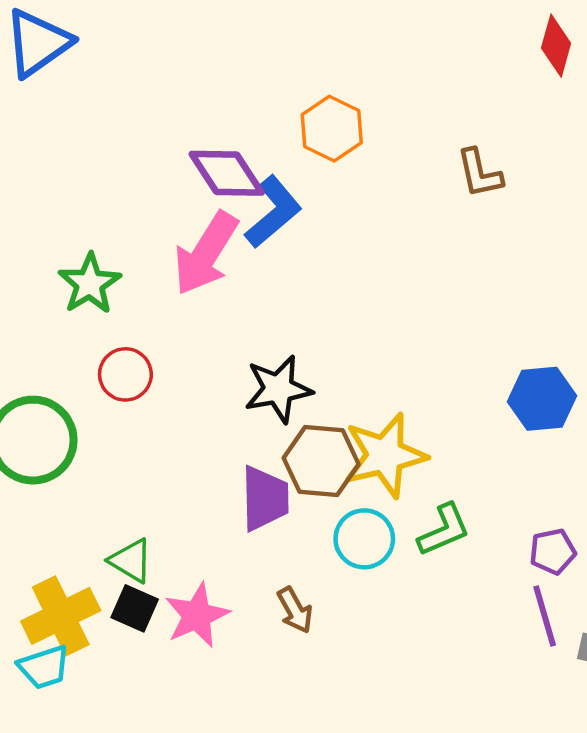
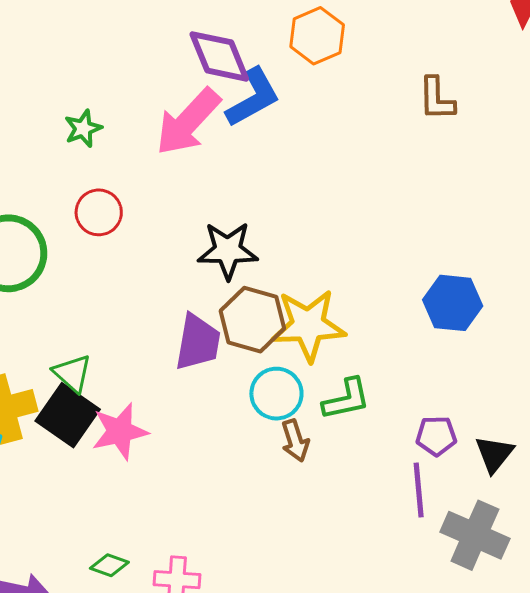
green star: (90, 284) -> (83, 128), size x0.7
black square: (135, 608) -> (68, 415), size x1.5
brown arrow: (295, 610) -> (295, 441), moved

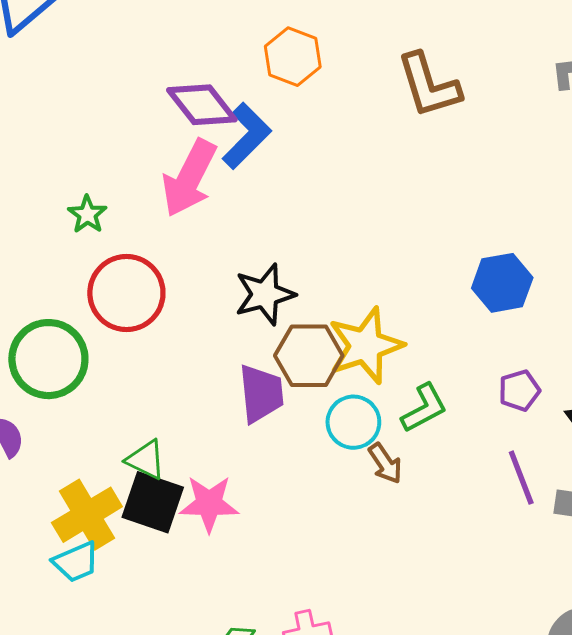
brown L-shape: (437, 99) -> (429, 85), size x1.5
red circle: (99, 212) -> (126, 293), size x1.6
pink star: (120, 431) -> (209, 504), turned 30
purple pentagon: (436, 436) -> (519, 391), moved

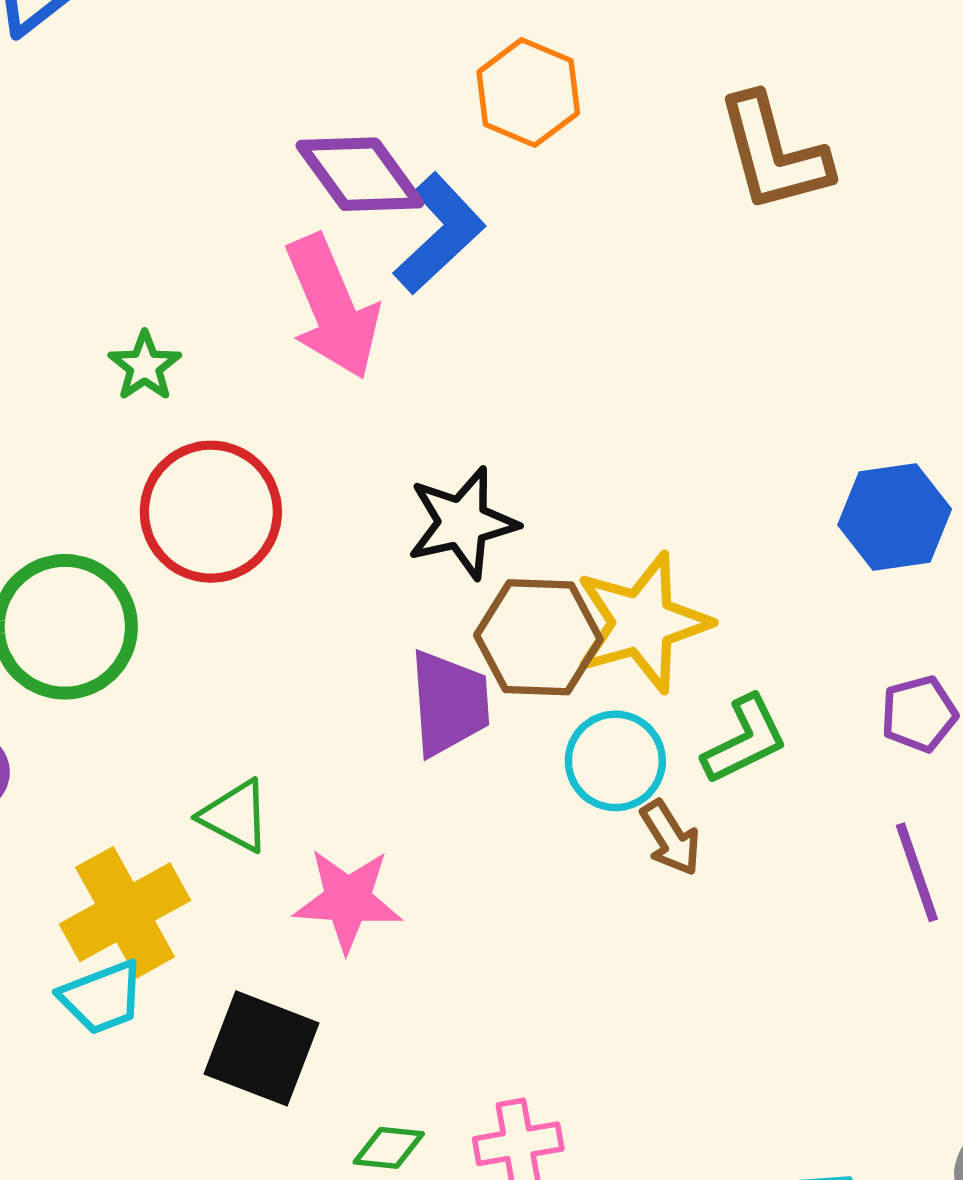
pink arrow: (189, 178) -> (332, 307), turned -52
black square: (153, 502) -> (262, 1048), moved

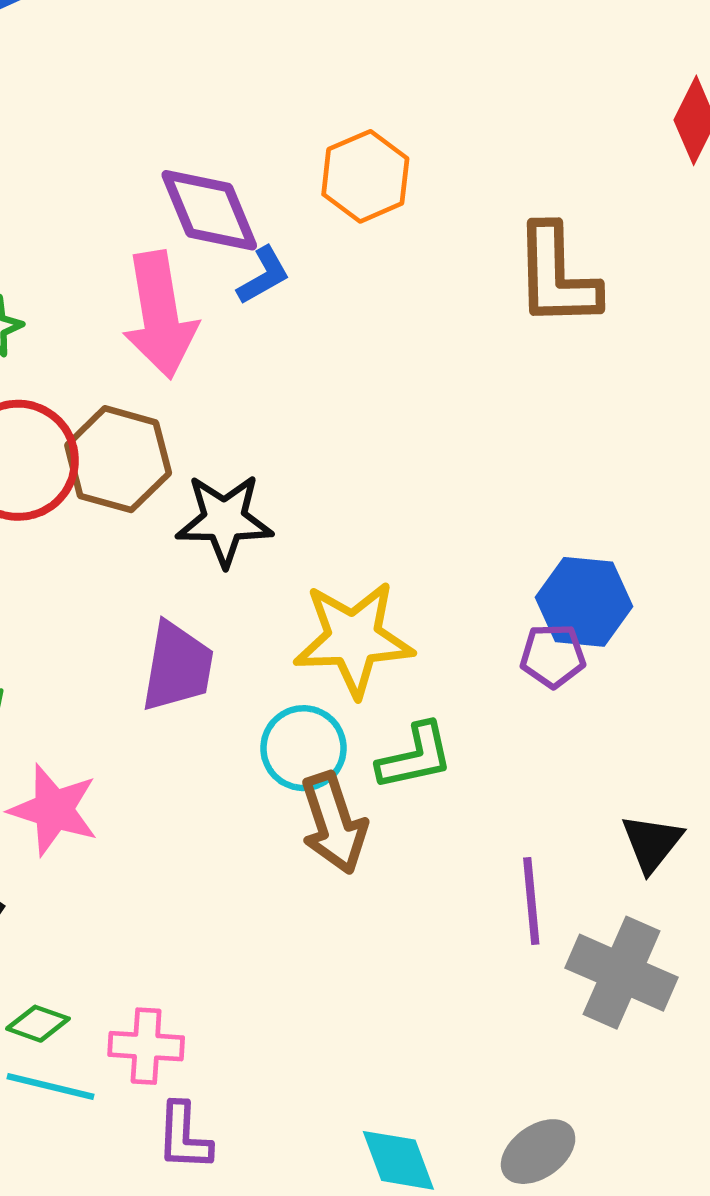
blue L-shape: (439, 234) -> (263, 276), size x0.6
brown hexagon: (538, 637) -> (118, 459), moved
purple pentagon: (919, 714) -> (553, 656), moved
brown arrow: (670, 838) -> (334, 823), size x1.5

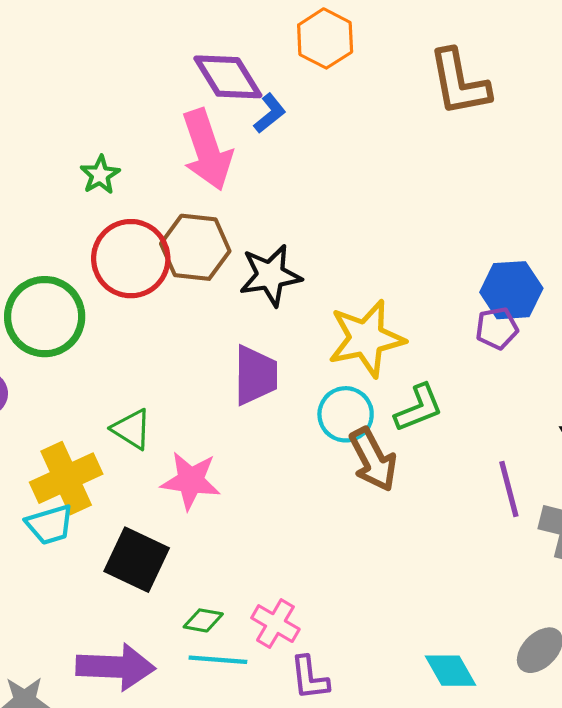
pink cross: (146, 1046) -> (275, 624), turned 36

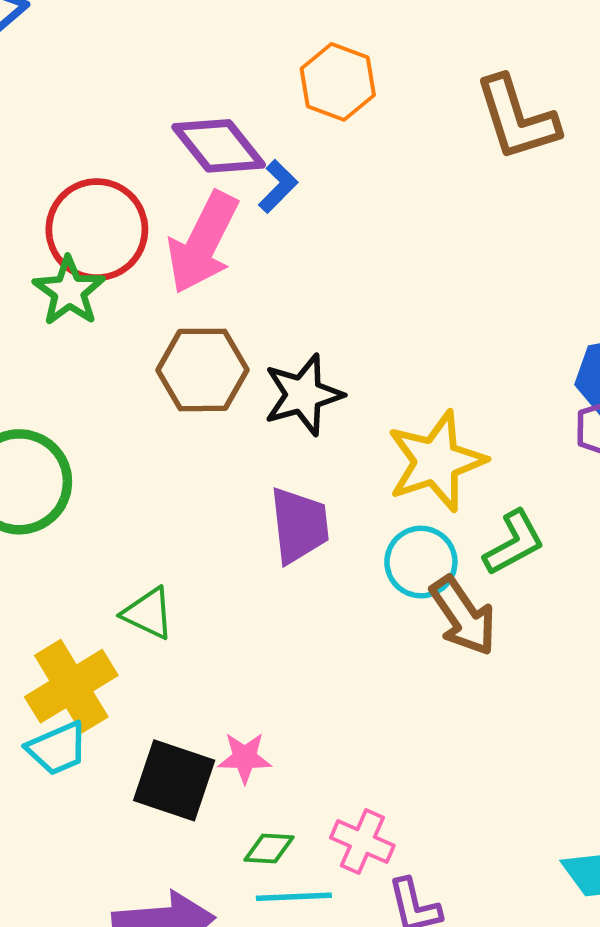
pink arrow: (207, 150) -> (203, 243), turned 52
green star: (100, 175) -> (69, 291), size x1.4
red circle: (131, 259) -> (97, 230), moved
pink star: (191, 481) -> (245, 758), moved, size x0.7

